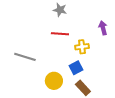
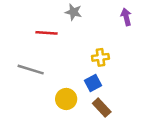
purple arrow: (103, 28) -> (126, 17), moved
red line: (60, 34) -> (47, 33), moved

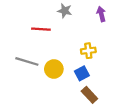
purple arrow: (126, 17) -> (101, 14), moved
yellow circle: (66, 99) -> (54, 69), moved

